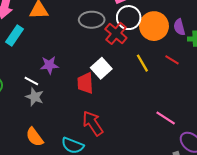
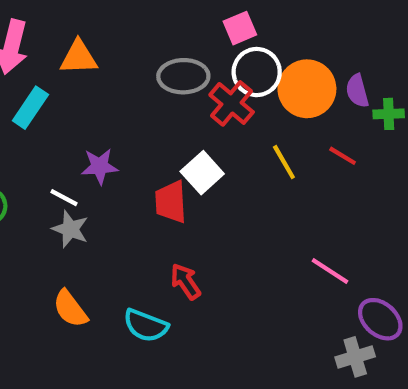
red arrow: (93, 123) -> (185, 281), size x0.7

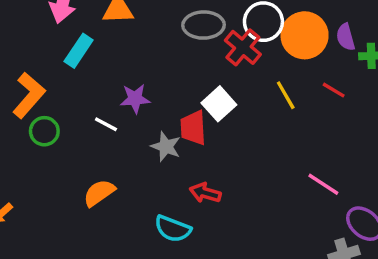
gray star: (70, 229) -> (166, 147), moved
red arrow: (185, 281) -> (205, 193), turned -40
orange semicircle: (70, 309) -> (99, 193), moved, turned 92

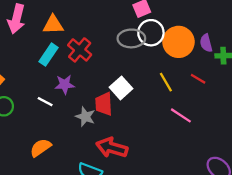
gray ellipse: (204, 25) -> (131, 38), moved
red cross: (243, 47) -> (80, 50), moved
cyan rectangle: (79, 51) -> (49, 55), moved
pink line: (323, 184) -> (181, 115), moved
red arrow: (205, 193) -> (112, 148), size x1.5

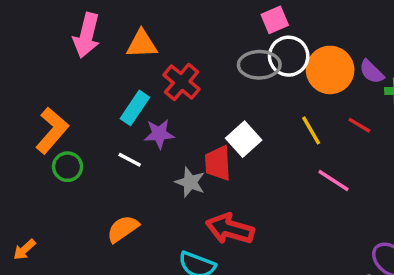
purple semicircle: (206, 43) -> (372, 72), turned -30
cyan rectangle: (49, 55) -> (135, 108), moved

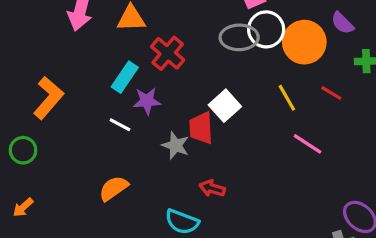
purple semicircle: (372, 72) -> (342, 23), moved
green circle: (68, 167) -> (23, 150), moved
red arrow: (230, 229) -> (212, 188), size x0.6

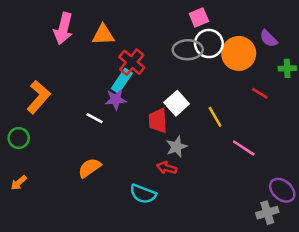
cyan rectangle: (125, 77) -> (122, 81), moved
yellow line: (287, 98) -> (215, 117), moved
pink line: (307, 144) -> (244, 148), moved
gray star: (176, 145) -> (177, 147), moved, turned 30

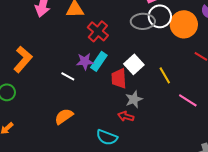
cyan rectangle: (122, 81) -> (99, 61), moved

